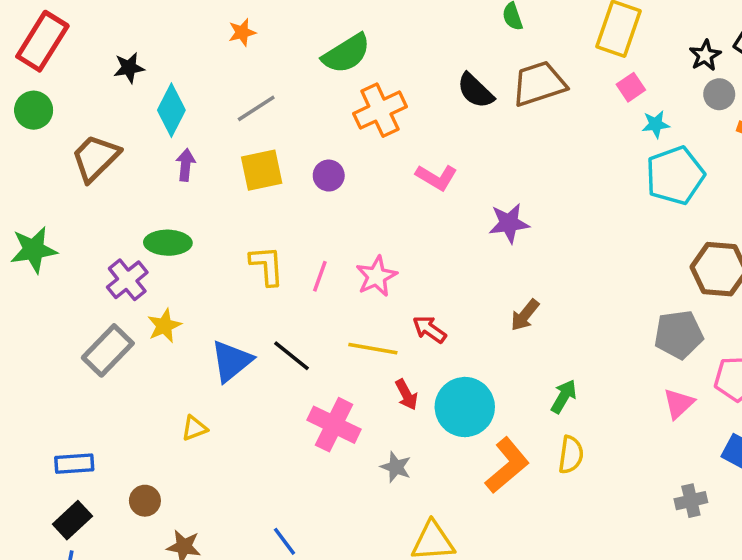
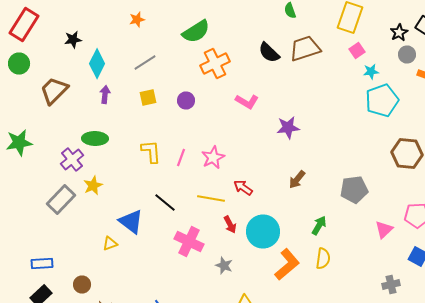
yellow square: (262, 170) -> (148, 98), size x0.7
gray pentagon: (679, 335) -> (354, 190), moved
blue triangle: (231, 361) -> (131, 222), moved, turned -44

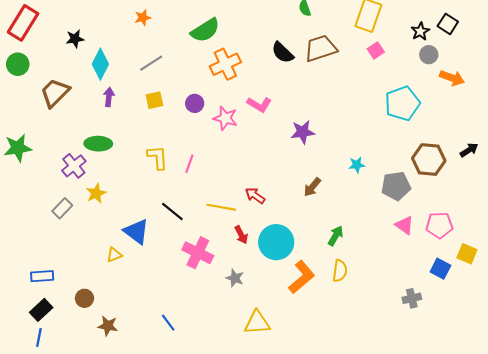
cyan star: (371, 72) -> (357, 165), moved
pink star: (213, 158) -> (225, 118), moved, turned -30
gray pentagon: (354, 190) -> (396, 186), moved
gray rectangle: (61, 200) -> (62, 208), size x0.7
pink triangle: (384, 230) -> (404, 225), moved, turned -42

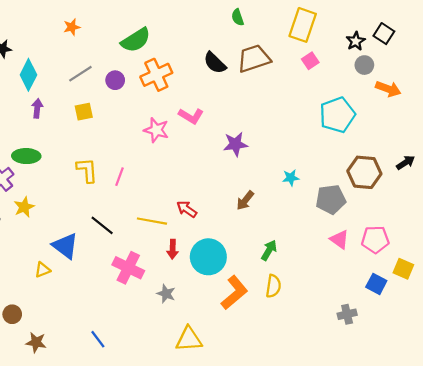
purple circle: (195, 103) -> (115, 80), moved
red arrow: (241, 235) -> (173, 249), turned 30

